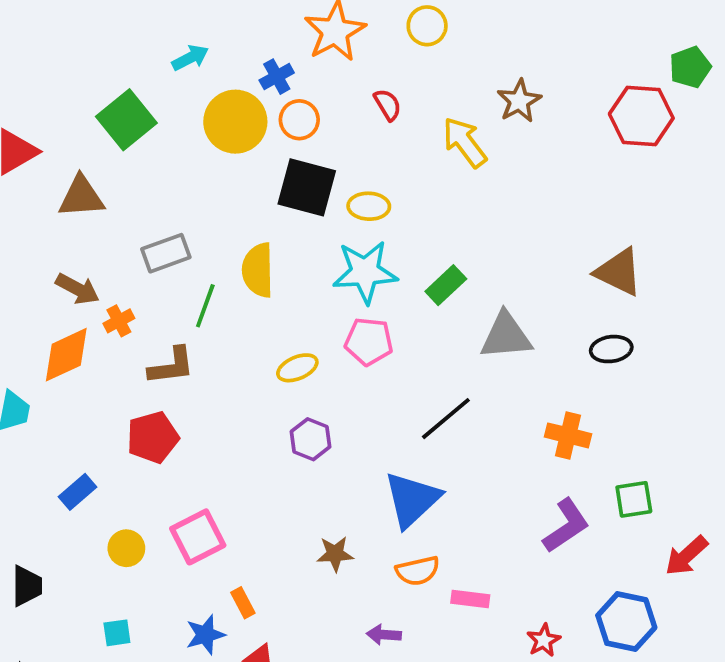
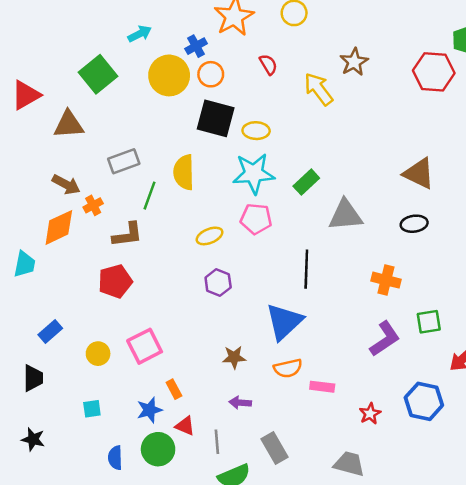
black line: (446, 419) -> (306, 269), turned -48
blue rectangle: (78, 492) -> (50, 332), moved
purple arrow: (384, 635) -> (240, 403), moved

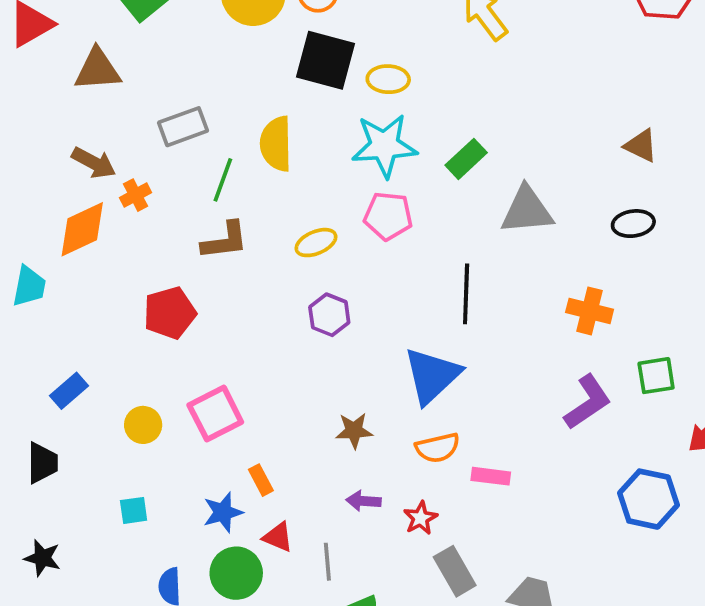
brown triangle: (419, 173) -> (641, 146), size x0.7
brown L-shape: (127, 235) -> (225, 241), moved
red star: (370, 414) -> (420, 518), moved
gray rectangle: (274, 448) -> (455, 571), moved

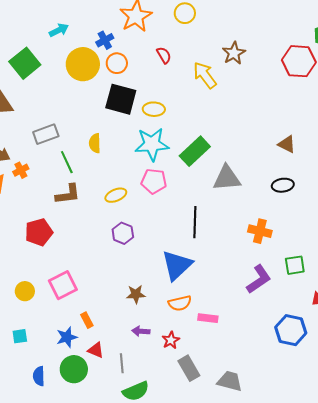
yellow semicircle: (276, 144) -> (95, 143), size x0.7
green rectangle: (466, 159) -> (195, 151), size x1.4
green line: (223, 180) -> (67, 162), turned -45

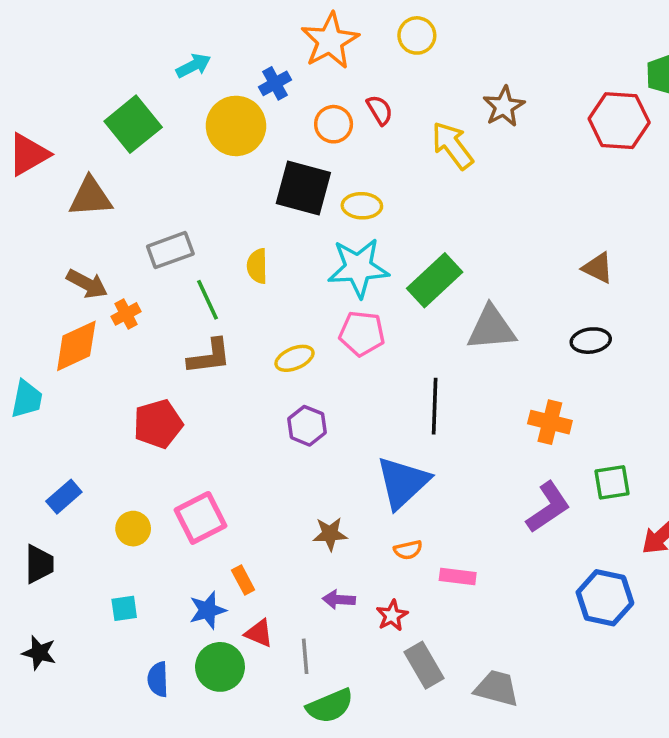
orange circle: (117, 63) -> (334, 124), moved
orange semicircle: (180, 303) -> (408, 550), size x0.7

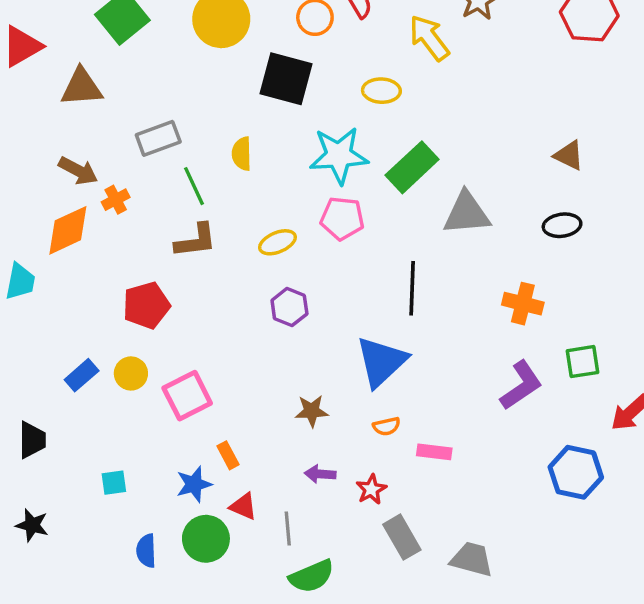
yellow ellipse: (362, 206) -> (381, 91), moved
blue rectangle: (64, 497) -> (82, 375), moved
yellow circle: (133, 529) -> (131, 373), moved

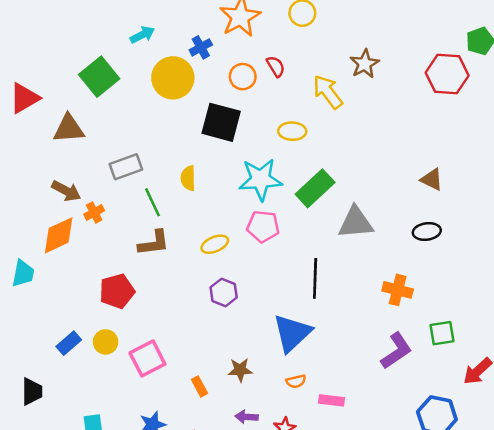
orange rectangle: (228, 455) -> (200, 386), moved

